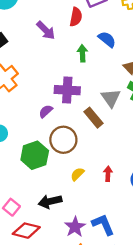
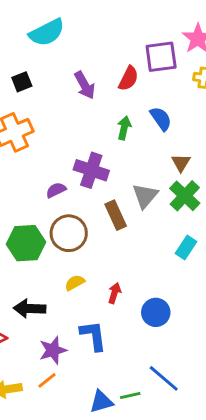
blue L-shape: (103, 225) -> (93, 336), moved

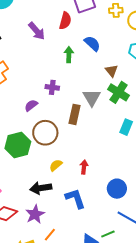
purple cross: (91, 170) -> (52, 87), size x0.6
brown rectangle: (116, 215) -> (74, 114), turned 48
black arrow: (30, 308) -> (41, 188), moved
blue circle: (156, 312) -> (117, 189), moved
purple star: (53, 350) -> (35, 214), moved

